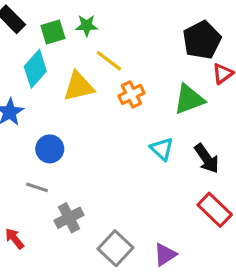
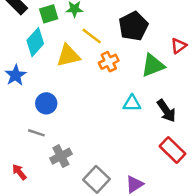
black pentagon: (202, 40) -> (133, 26), moved
cyan triangle: (162, 149) -> (132, 103), turned -42

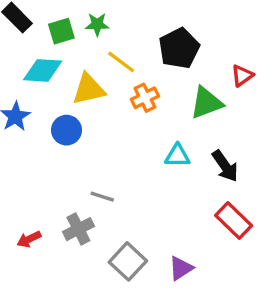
cyan diamond: (35, 42) -> (43, 70), turned 52
blue circle: (46, 103) -> (66, 130), moved
gray line: (36, 133) -> (102, 197), moved
red arrow: (19, 172) -> (29, 239), moved, turned -77

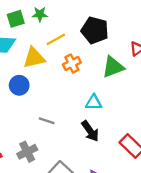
black pentagon: (179, 48) -> (95, 30), turned -30
yellow line: (121, 62) -> (56, 39), turned -66
black arrow: (225, 166) -> (90, 131), moved
gray line: (102, 197) -> (47, 121), moved

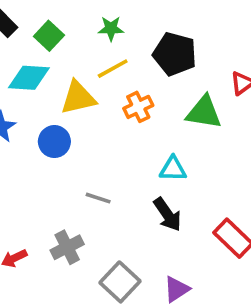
green star: (40, 14) -> (111, 28), moved
green square: (16, 19) -> (49, 36), turned -30
green triangle: (113, 67) -> (204, 112), turned 30

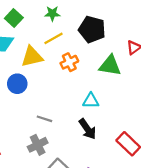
gray cross: (67, 247) -> (38, 145), moved

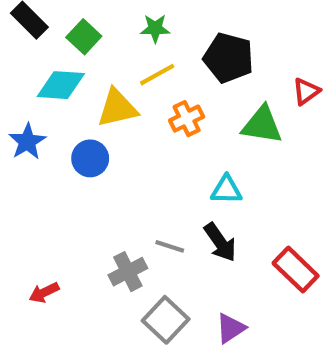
gray line: (44, 119) -> (170, 246), moved

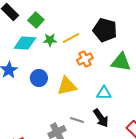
green star: (155, 28) -> (50, 40), moved
yellow triangle: (117, 108) -> (67, 86), moved

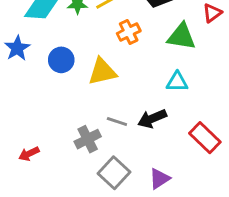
cyan triangle: (104, 93) -> (177, 82), moved
black arrow: (101, 118) -> (152, 119), turned 102

